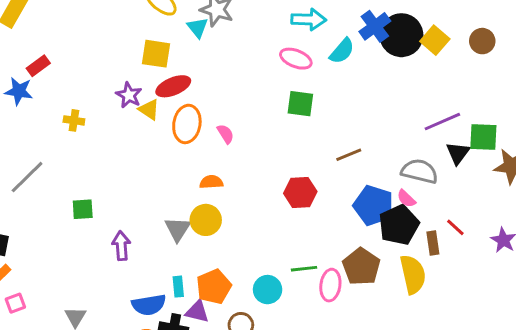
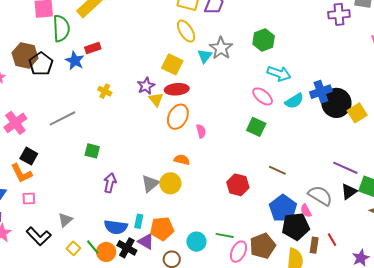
purple line: (442, 122) -> (345, 168), turned 30
brown line: (349, 155) -> (277, 170), turned 30

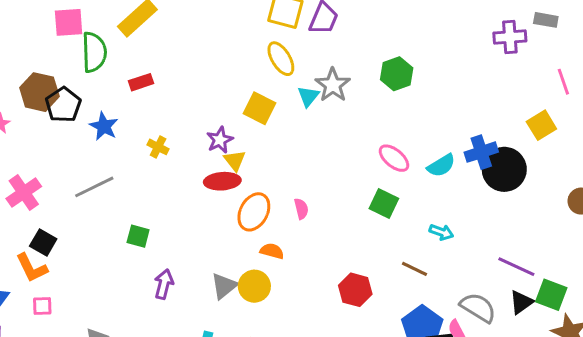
blue star: (75, 61) -> (104, 126), moved
cyan arrow: (279, 74) -> (441, 232), moved, size x0.7
red ellipse: (177, 89) -> (222, 181), moved
yellow square: (357, 113) -> (541, 125), moved
orange ellipse: (178, 117) -> (254, 212), moved

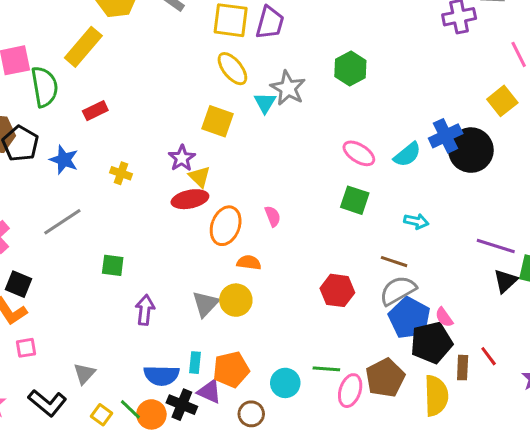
gray semicircle: (478, 308) -> (398, 290), moved, turned -54

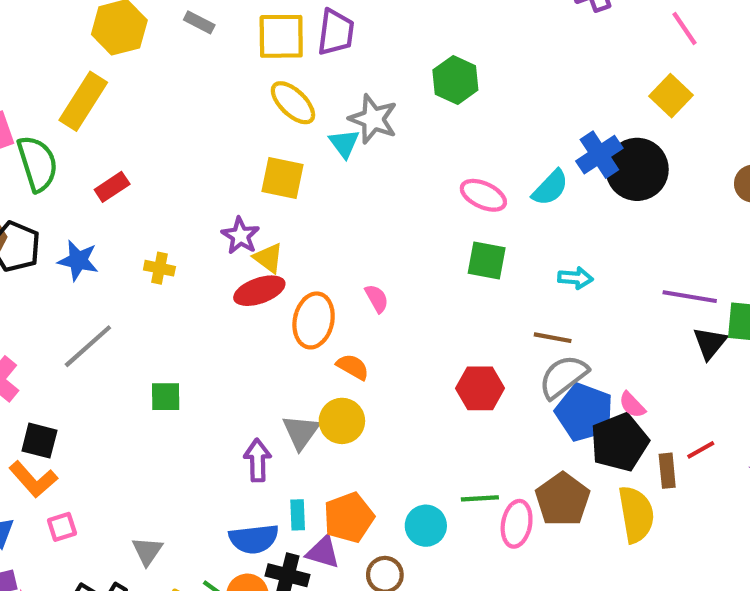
orange semicircle: (249, 263) -> (353, 367), turned 30
purple arrow: (145, 310) -> (258, 460), moved
red line: (489, 356) -> (701, 450), turned -75

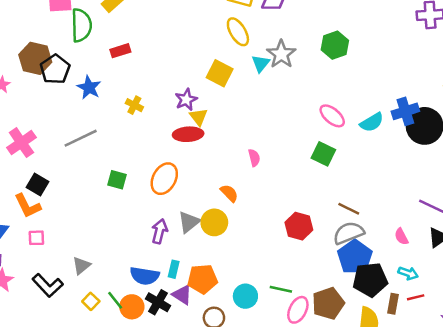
cyan arrow: (575, 278) -> (408, 273), moved
orange ellipse: (314, 320) -> (164, 179), moved
pink semicircle: (632, 405) -> (401, 237), moved

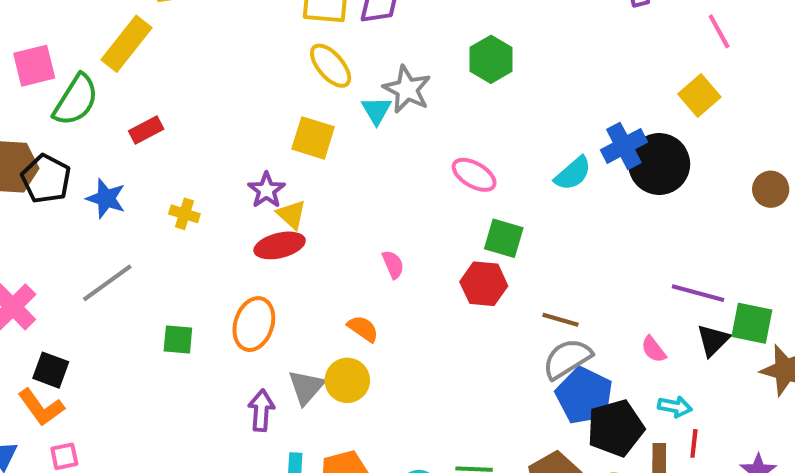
green semicircle: (81, 25) -> (76, 100), turned 44
pink ellipse: (332, 116) -> (474, 175), moved
red hexagon: (299, 226) -> (484, 284), moved
red line: (416, 297) -> (694, 443), turned -60

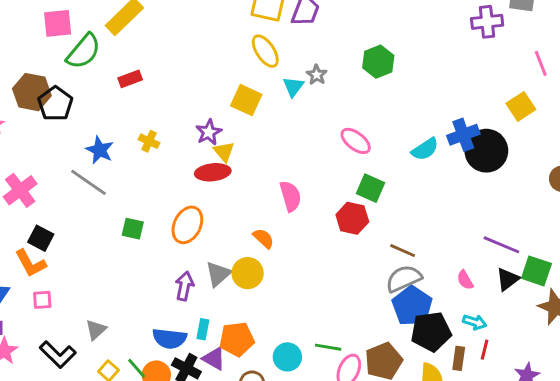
gray star: (407, 89) -> (317, 75), size x0.6
blue star: (106, 198) -> (100, 150), moved
pink semicircle: (393, 264) -> (290, 196), size x1.5
gray line: (107, 283) -> (88, 182), turned 63

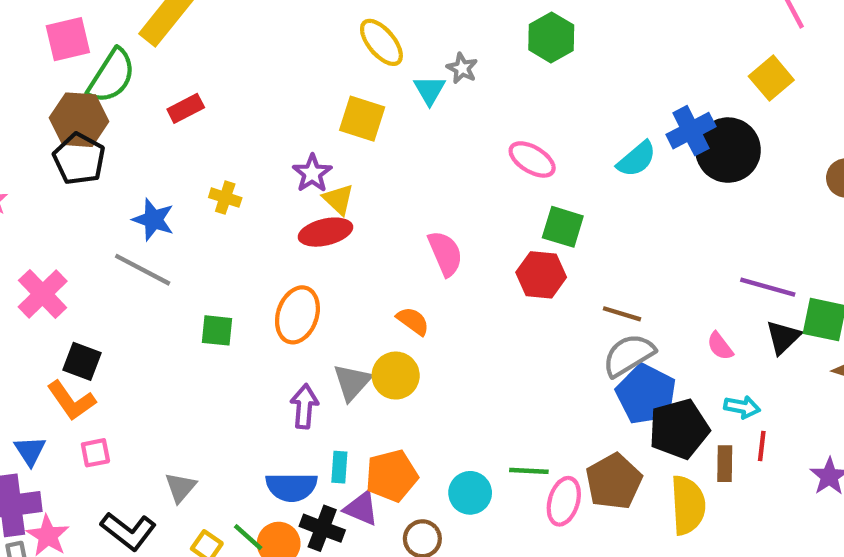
brown hexagon: (32, 92) -> (79, 120), moved

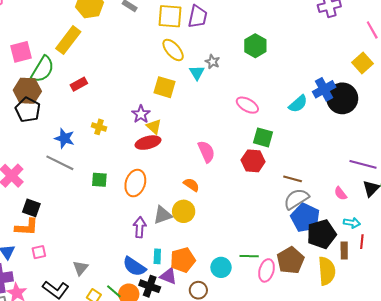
green square: (217, 330) -> (99, 180), moved
gray triangle: (352, 382) -> (163, 215), turned 30
orange L-shape: (71, 401) -> (27, 227), turned -50
blue semicircle: (292, 487) -> (134, 267), turned 35

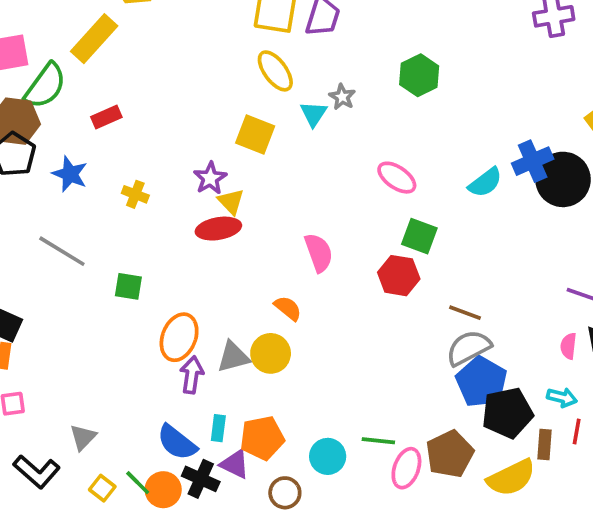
blue star: (64, 138) -> (70, 174), moved
orange ellipse: (135, 183) -> (179, 337), moved
pink semicircle: (341, 193) -> (568, 346), moved, turned 40
yellow semicircle: (327, 271) -> (511, 478), turned 64

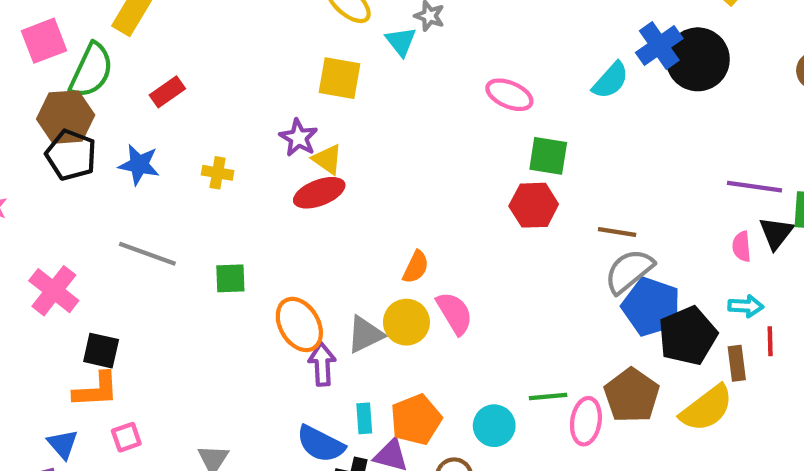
pink semicircle: (319, 253) -> (455, 313), moved
orange semicircle: (288, 308) -> (416, 267), turned 88
orange ellipse: (179, 337) -> (299, 324), turned -42

